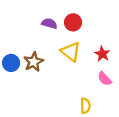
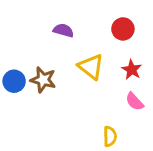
red circle: (73, 22) -> (123, 29), moved
brown star: (34, 62) -> (43, 80), turned -30

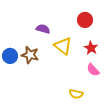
purple semicircle: (63, 30) -> (43, 29), moved
yellow semicircle: (110, 136) -> (76, 94), turned 104

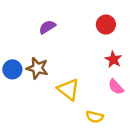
purple semicircle: (43, 29) -> (47, 27), moved, turned -48
yellow triangle: (63, 46) -> (68, 89), moved

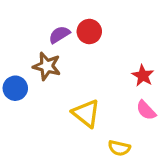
red circle: (106, 25) -> (89, 32), moved
brown star: (37, 68) -> (47, 66), moved

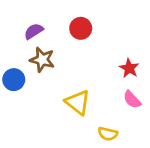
purple semicircle: (59, 35) -> (34, 31), moved

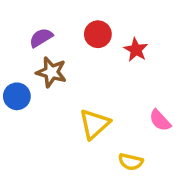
red star: (129, 68) -> (136, 50), moved
yellow triangle: (78, 102) -> (94, 124), turned 40

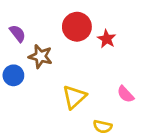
red circle: (98, 34) -> (77, 27), size x1.4
purple semicircle: (41, 38) -> (17, 33), moved, turned 84

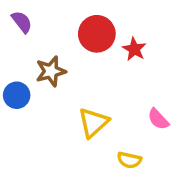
purple semicircle: (17, 33) -> (22, 22), moved
brown star: (40, 56) -> (51, 71), turned -30

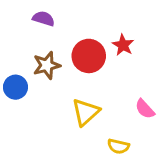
purple semicircle: (22, 22) -> (44, 19), moved, turned -35
red circle: (97, 34) -> (89, 56), moved

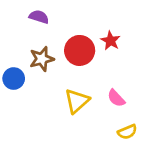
pink semicircle: (145, 109) -> (116, 98), moved
yellow semicircle: (118, 146) -> (127, 132), moved, turned -36

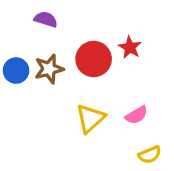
blue circle: (14, 79) -> (16, 71), moved
pink semicircle: (116, 98) -> (137, 115), turned -78

